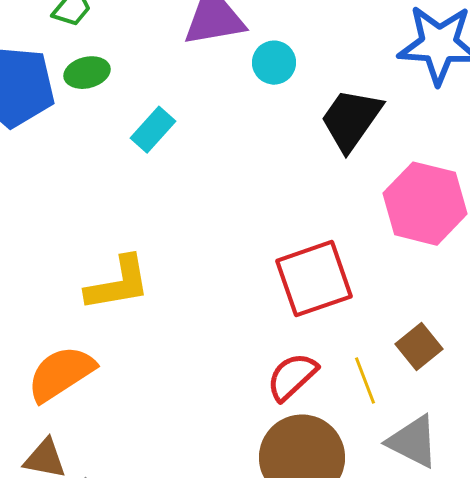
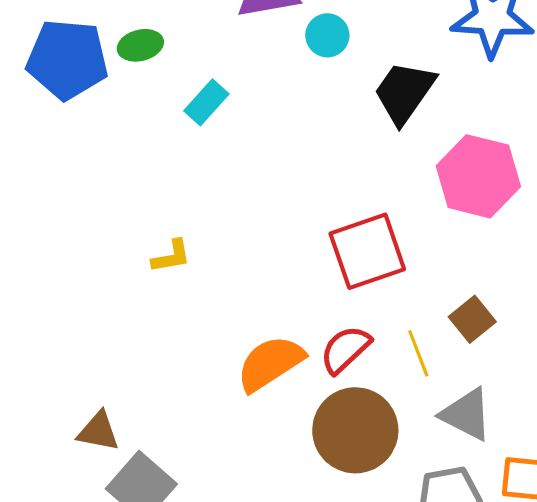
yellow L-shape: (118, 284) -> (171, 256), size x0.6
orange semicircle: (61, 374) -> (270, 363), moved

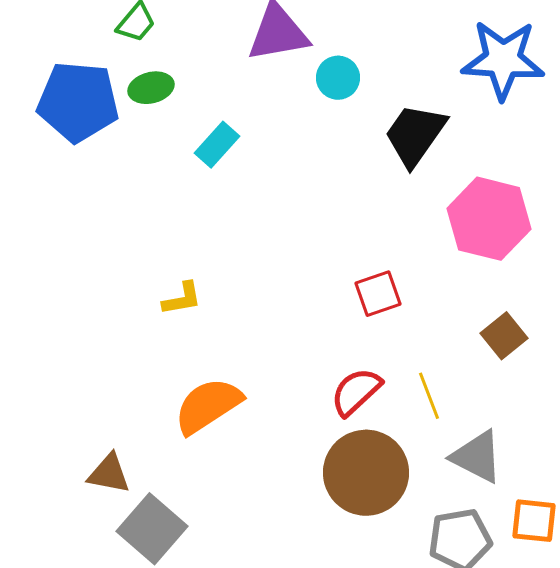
red square: (367, 251) -> (378, 294), size x0.6
brown square: (472, 319) -> (504, 336), moved
orange semicircle: (270, 363) -> (208, 406), moved

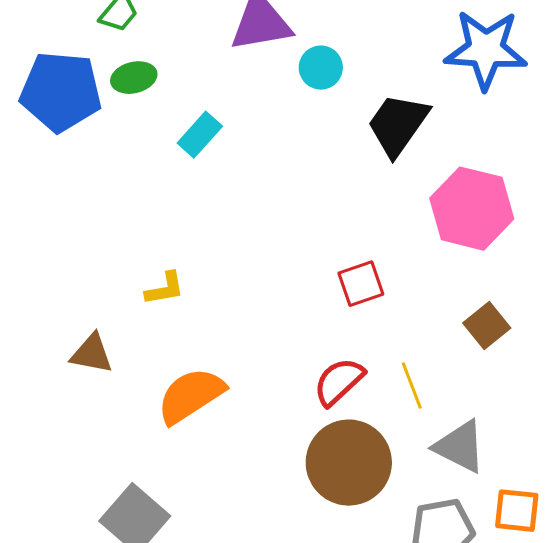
brown triangle: (109, 474) -> (92, 354), moved

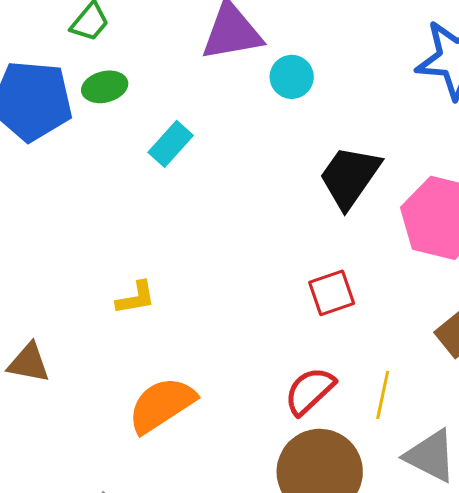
black trapezoid: (398, 125) -> (350, 177), moved
brown triangle: (92, 354) -> (29, 363), moved
yellow line: (412, 386) -> (383, 395), turned 33

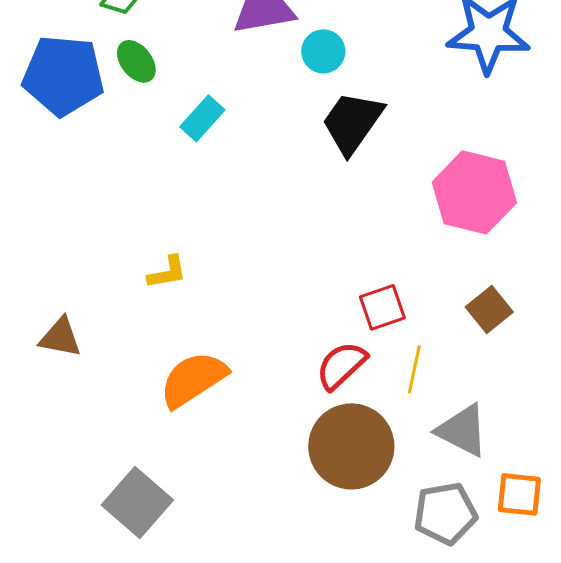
green ellipse: (105, 87) -> (136, 61), turned 66
black trapezoid: (350, 177) -> (352, 122), moved
red square: (332, 293) -> (382, 307), moved

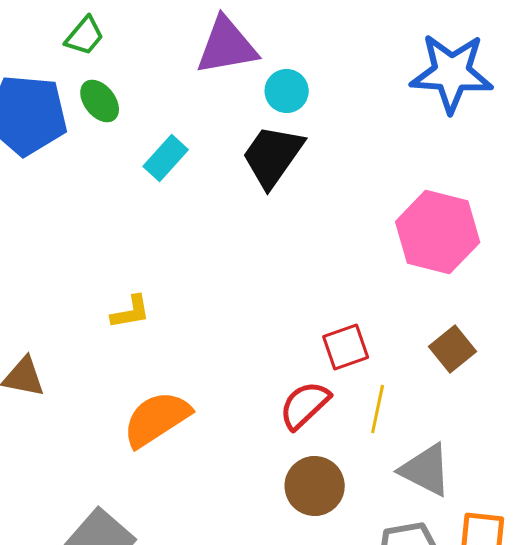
black trapezoid: (352, 122) -> (273, 156), moved
brown circle: (351, 446) -> (315, 486), size x0.7

